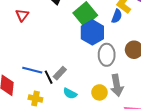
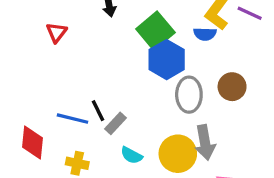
blue semicircle: (117, 16) -> (205, 34), turned 72
black line: (49, 77) -> (98, 111), moved
yellow circle: (99, 92) -> (178, 154), size x1.5

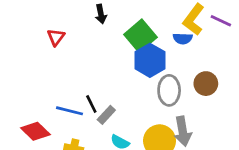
red diamond: (33, 143) -> (35, 131), turned -52

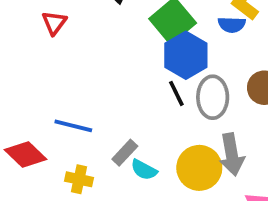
black line: (91, 104) -> (176, 93), moved
gray rectangle: (106, 115) -> (125, 153), moved

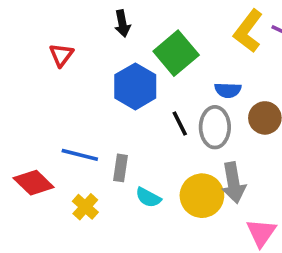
blue semicircle: (232, 25) -> (228, 90), moved
blue hexagon: (186, 55) -> (135, 86), moved
gray rectangle: (125, 153) -> (121, 168), moved, turned -35
yellow cross: (79, 179) -> (85, 207), turned 30

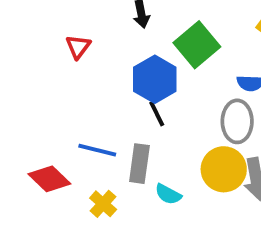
black line: (180, 123) -> (157, 114), moved
gray rectangle: (121, 168) -> (139, 164), size x1.4
yellow circle: (202, 196) -> (224, 169), moved

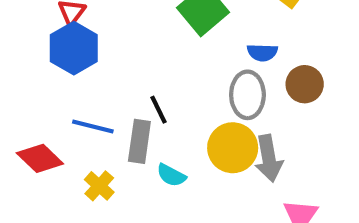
blue hexagon: (155, 79) -> (74, 48), moved
black line: (157, 114) -> (159, 110), moved

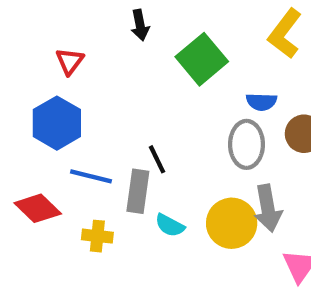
blue hexagon: (74, 48) -> (57, 123), moved
yellow circle: (233, 148) -> (232, 223), moved
yellow cross: (99, 186) -> (97, 236), turned -36

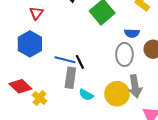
blue line: (91, 176) -> (65, 60), moved
yellow cross: (97, 236) -> (40, 98), moved, turned 32

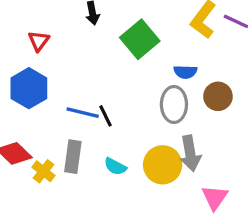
gray rectangle: (70, 78) -> (73, 157), moved

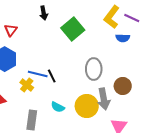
blue semicircle: (185, 72) -> (123, 38), moved
brown circle: (218, 96) -> (123, 86), moved
gray rectangle: (73, 157) -> (32, 120), moved
yellow cross: (44, 171) -> (27, 85), moved

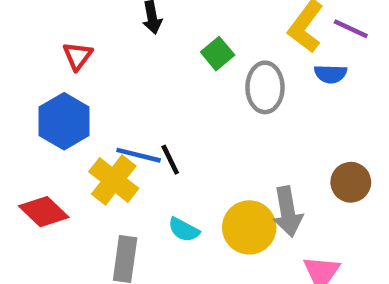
green square: (73, 29) -> (218, 54), size x0.6
gray ellipse: (94, 69) -> (265, 87), moved
yellow cross: (27, 85) -> (114, 180), size x1.5
brown circle: (123, 86) -> (351, 182), moved

